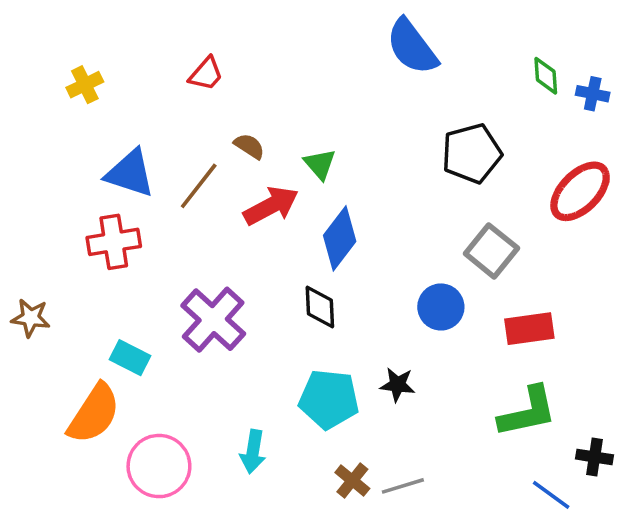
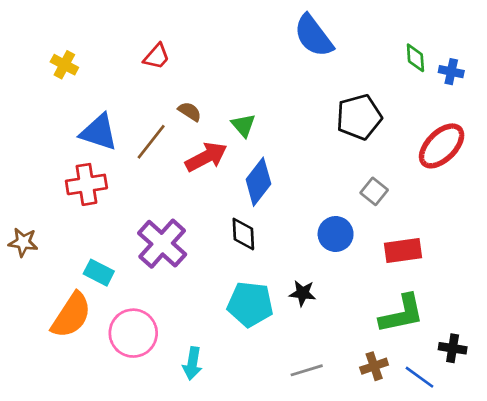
yellow cross: (85, 85) -> (64, 65), turned -36
gray square: (491, 251) -> (374, 191), size x0.7
cyan arrow: (253, 452) -> (192, 363), moved
pink circle: (159, 466) -> (133, 333), moved
brown cross: (352, 480) -> (374, 366), moved, turned 32

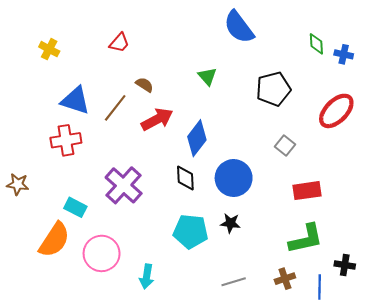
green triangle: (243, 125) -> (207, 76), moved
blue circle: (336, 234) -> (234, 178), moved, size x1.4
blue line: (420, 377) -> (320, 287), turned 55

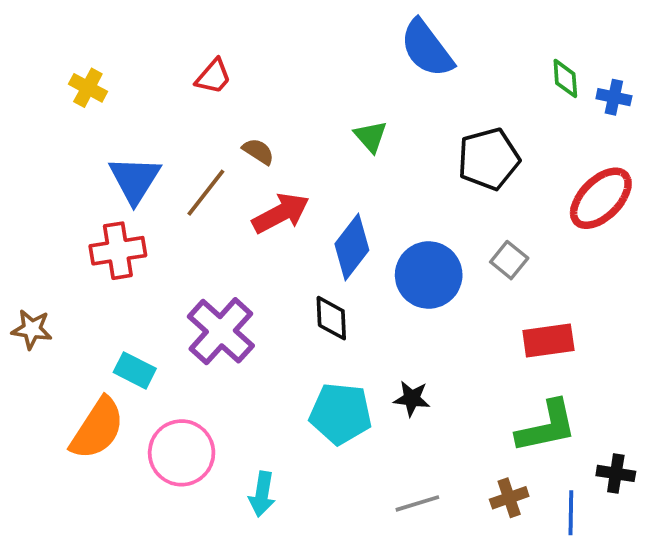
blue triangle: (75, 100) -> (135, 180), turned 44
blue circle: (234, 178) -> (429, 275), moved

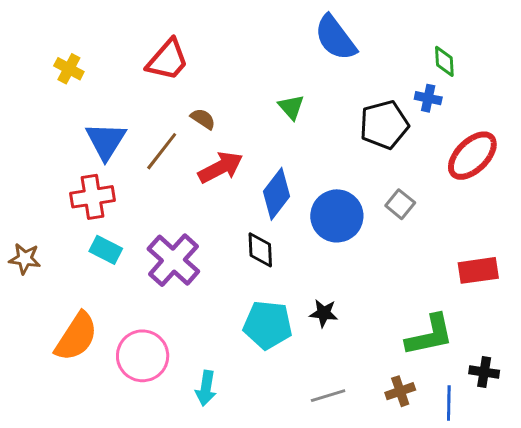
red trapezoid: (213, 77) -> (168, 60), size x1.5
blue cross: (614, 97) -> (428, 98), moved
red rectangle: (548, 341) -> (478, 270), moved
cyan rectangle: (135, 370) -> (106, 250), moved

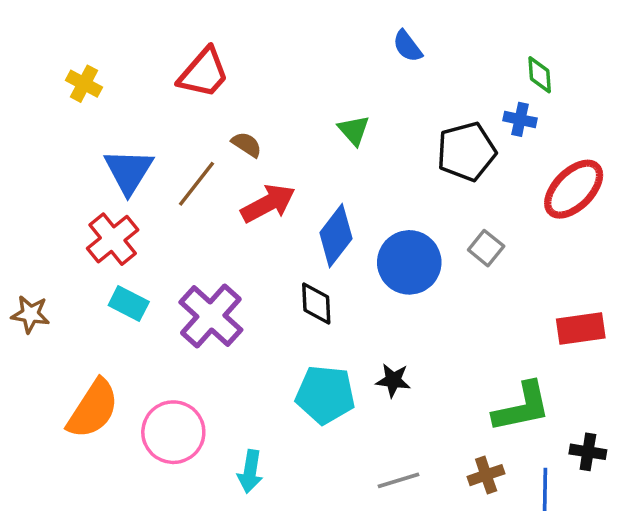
blue semicircle: (335, 38) -> (407, 46), size x0.6
red cross: (92, 197) -> (113, 239), turned -30

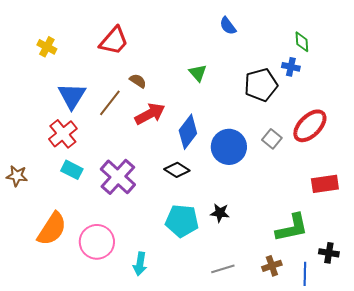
red ellipse: (574, 189) -> (310, 126), moved
black diamond: (316, 303) -> (177, 170), turned -55

